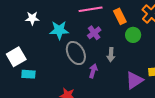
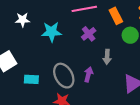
gray ellipse: (76, 53) -> (64, 76), moved
cyan rectangle: (28, 74) -> (31, 79), moved

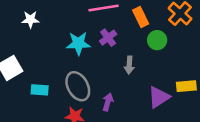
cyan star: (51, 32) -> (78, 43), moved
purple arrow: (88, 74) -> (108, 102), moved

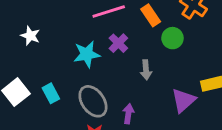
white star: (30, 19) -> (30, 36), turned 30
cyan rectangle: (40, 90) -> (51, 93), moved, turned 66

